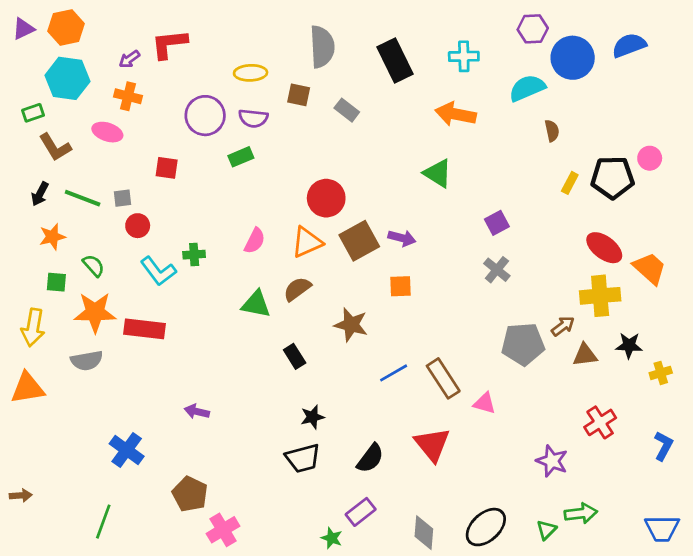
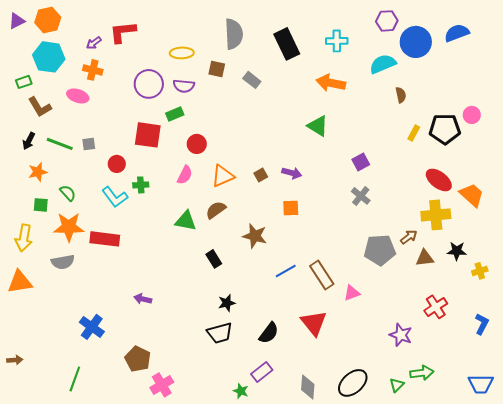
red square: (167, 168) -> (148, 135), moved, size x1.6
red circle: (326, 198) -> (197, 144), moved, size x0.7
red circle: (138, 226) -> (117, 164), moved
brown square: (359, 241) -> (261, 175), size x0.5
pink triangle: (484, 403) -> (352, 293), turned -36

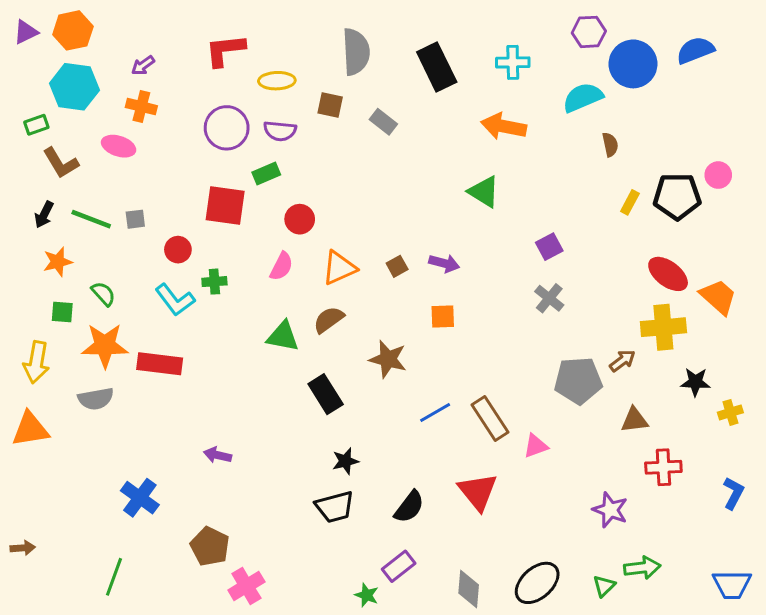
red L-shape: (123, 32) -> (225, 50), moved
brown triangle: (425, 258) -> (635, 420), moved
black rectangle: (214, 259) -> (326, 394), size x1.4
red cross: (436, 307) -> (663, 467), turned 30

